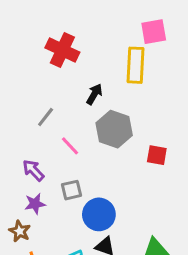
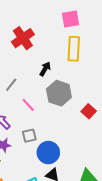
pink square: (154, 32) -> (71, 19), moved
red cross: (62, 50) -> (23, 38), turned 30
red square: (157, 155) -> (89, 111), turned 32

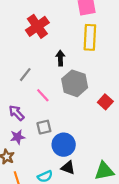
black arrow: (45, 69) -> (60, 58), turned -32

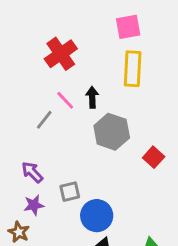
pink line: (43, 95) -> (65, 100), moved

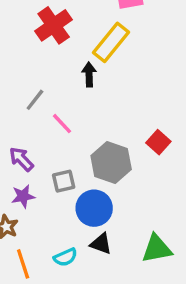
yellow rectangle: (133, 69) -> (111, 42), moved, turned 36
pink line: (65, 100) -> (62, 124), moved
gray hexagon: (112, 132) -> (111, 162), moved

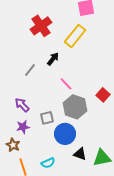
black arrow: (89, 74) -> (53, 59), moved, turned 40
pink line: (62, 124) -> (66, 84), moved
black triangle: (101, 244) -> (80, 154), moved

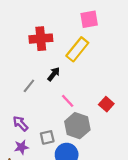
red cross: (41, 26) -> (41, 39), turned 30
red square: (103, 95) -> (106, 104), moved

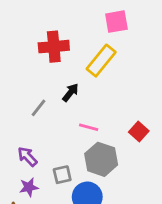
pink line: (68, 101) -> (89, 127), turned -32

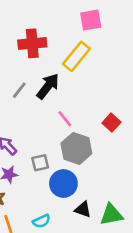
black arrow: (71, 93) -> (48, 86), size x1.5
gray line: (39, 108) -> (19, 90), moved
pink line: (89, 127) -> (65, 119), turned 36

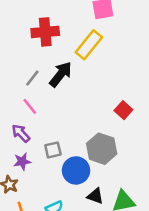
pink line: (65, 119) -> (30, 106), moved
gray hexagon: (76, 148) -> (102, 149), moved

